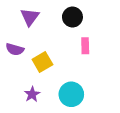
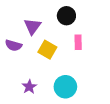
purple triangle: (30, 17) -> (33, 26), moved
yellow square: (42, 62) -> (47, 50), moved, turned -30

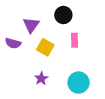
purple star: (29, 87) -> (41, 78), moved
cyan circle: (65, 87) -> (79, 83), moved

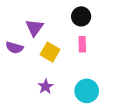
black circle: (63, 15) -> (81, 16), moved

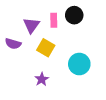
pink rectangle: (82, 44) -> (54, 20), moved
cyan circle: (87, 91) -> (79, 64), moved

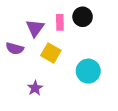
purple star: (42, 79) -> (35, 88), moved

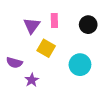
black circle: (83, 17) -> (88, 25), moved
purple semicircle: (15, 48) -> (14, 63), moved

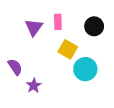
yellow square: (46, 48) -> (68, 49), moved
purple semicircle: (14, 63) -> (15, 67), turned -140

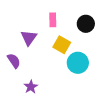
purple triangle: (34, 27) -> (29, 38), moved
purple star: (34, 86) -> (31, 87), moved

